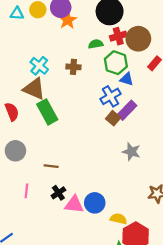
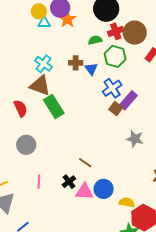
cyan triangle: (17, 14) -> (44, 23), moved
blue triangle: (127, 79) -> (91, 69), moved, turned 40
brown line: (51, 166) -> (85, 163), moved, turned 32

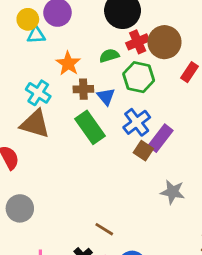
orange star: (67, 19) -> (68, 64), moved
green rectangle: (54, 106) -> (90, 127), moved

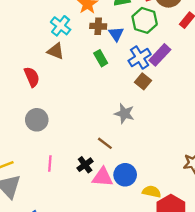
brown triangle: (35, 124) -> (56, 51), size x0.7
green rectangle: (90, 127) -> (101, 58), size x0.6
purple rectangle: (160, 138) -> (160, 55), moved
gray star: (173, 192) -> (124, 114), moved

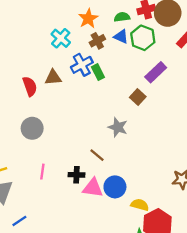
brown cross: (98, 26) -> (97, 41), turned -35
blue triangle: (116, 34) -> (121, 37), moved, turned -35
brown triangle: (56, 51) -> (53, 77), moved, turned -30
blue cross: (140, 58) -> (82, 65), moved
black cross: (85, 165) -> (76, 175), turned 35

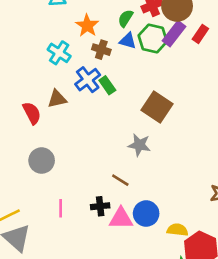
green semicircle: (122, 17) -> (125, 18), turned -42
brown cross: (97, 41) -> (101, 50), turned -35
purple rectangle: (156, 72) -> (174, 34), moved
brown square: (138, 97) -> (157, 107), size x1.6

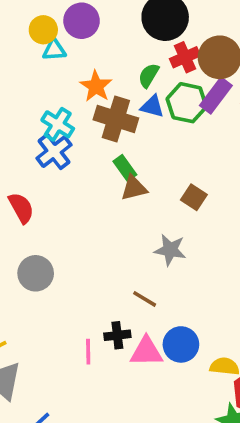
brown cross: (101, 50) -> (116, 119), size x1.6
blue cross: (88, 80) -> (54, 152), moved
brown triangle: (57, 99) -> (134, 188), moved
brown square: (157, 107) -> (194, 197), size x0.6
pink line: (61, 208) -> (88, 352), moved

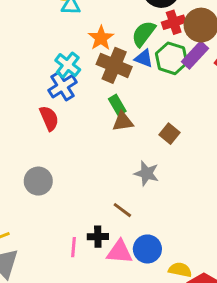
green semicircle: (149, 75) -> (144, 34), size x1.4
red semicircle: (21, 208) -> (49, 118), moved

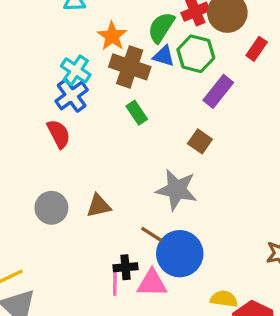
purple rectangle: (195, 55) -> (218, 91), moved
brown triangle: (123, 122) -> (99, 206), moved
gray star: (147, 173) -> (177, 190), size x1.4
pink line: (74, 247) -> (115, 284), moved
blue circle: (147, 249) -> (180, 254), moved, size x1.4

